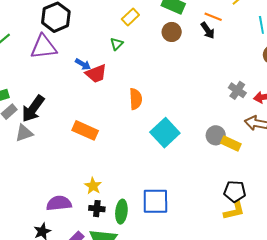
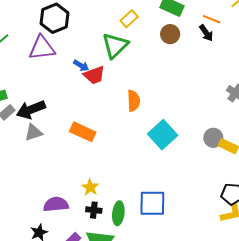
green triangle: (117, 44) -> (115, 46), size x2.0
black arrow: (33, 109) -> (31, 110), turned 32
gray triangle: (24, 133) -> (33, 132), moved

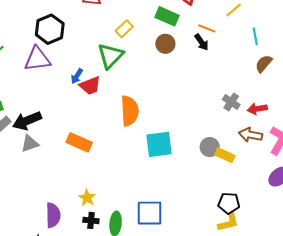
blue arrow: (81, 66) -> (77, 76), turned 91
orange semicircle: (134, 101) -> (130, 111), size x1.4
cyan square: (163, 135) -> (159, 144), turned 36
purple semicircle: (56, 204) -> (53, 215), turned 95

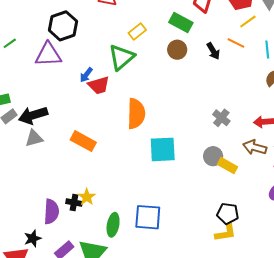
orange line: (207, 28) -> (236, 43), moved
gray cross: (231, 102) -> (221, 118), moved
black cross: (91, 220) -> (74, 203), moved

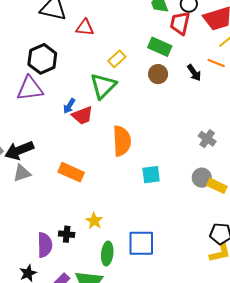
cyan square: (163, 149) -> (151, 175), size x0.7
yellow star: (87, 197) -> (94, 221), moved

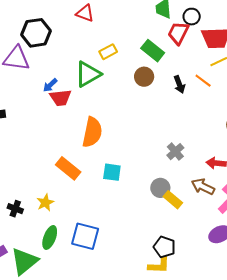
orange rectangle: (71, 172) -> (68, 168), moved

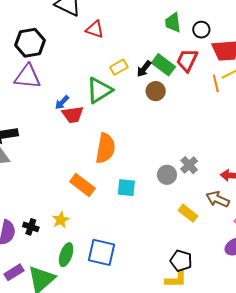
black hexagon: (36, 33) -> (30, 43), moved
red trapezoid: (178, 33) -> (187, 60), moved
orange line: (203, 81) -> (216, 83), moved, turned 42
black arrow: (179, 84) -> (144, 69), moved, turned 60
gray circle: (160, 188) -> (167, 175), moved

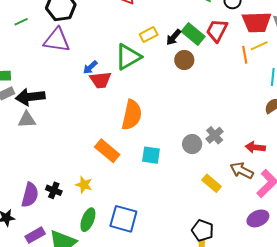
yellow star: (61, 220) -> (84, 185), turned -30

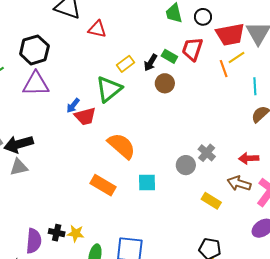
green rectangle: (193, 34) -> (169, 56), size x0.7
orange semicircle: (132, 115) -> (122, 146), turned -52
yellow star: (84, 185) -> (76, 233), moved

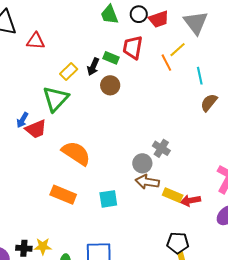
red trapezoid: (230, 35) -> (159, 19), moved, size x0.7
red arrow: (249, 158) -> (191, 200), moved
cyan square: (147, 183) -> (108, 199), moved
brown arrow: (239, 183) -> (147, 182), moved

